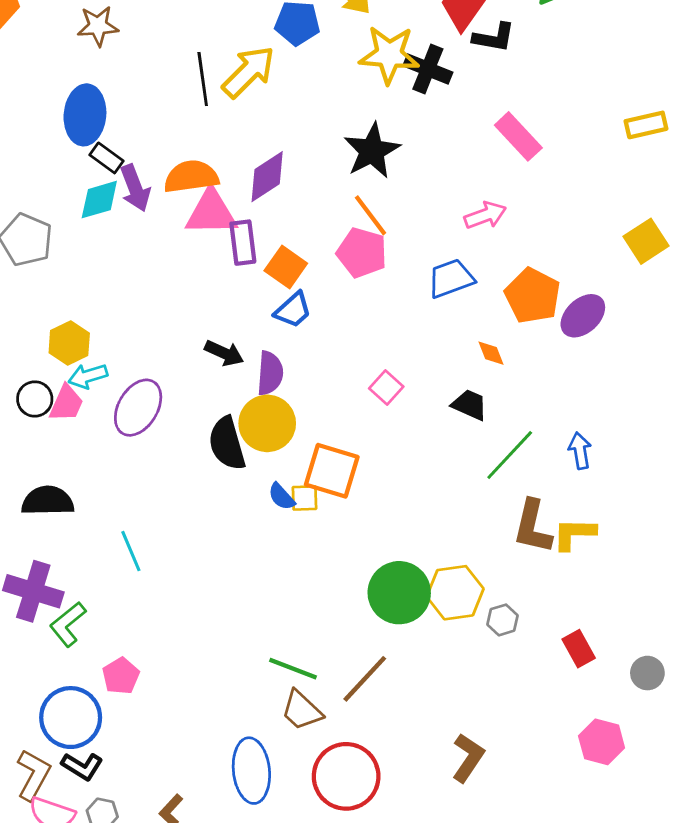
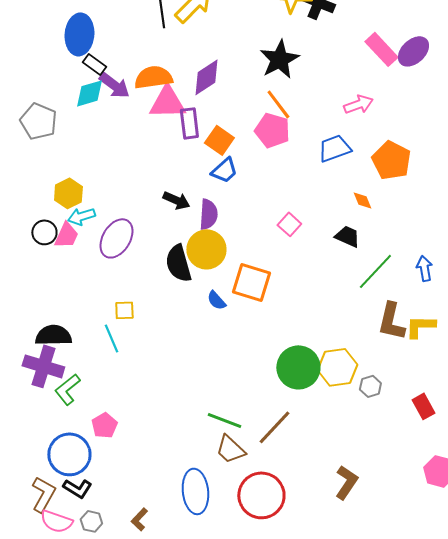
purple arrow: (135, 188) -> (114, 85), turned -32
purple ellipse: (583, 316) -> (413, 51), moved
yellow square: (304, 498) -> (124, 310), moved
black semicircle: (48, 501) -> (53, 335), moved

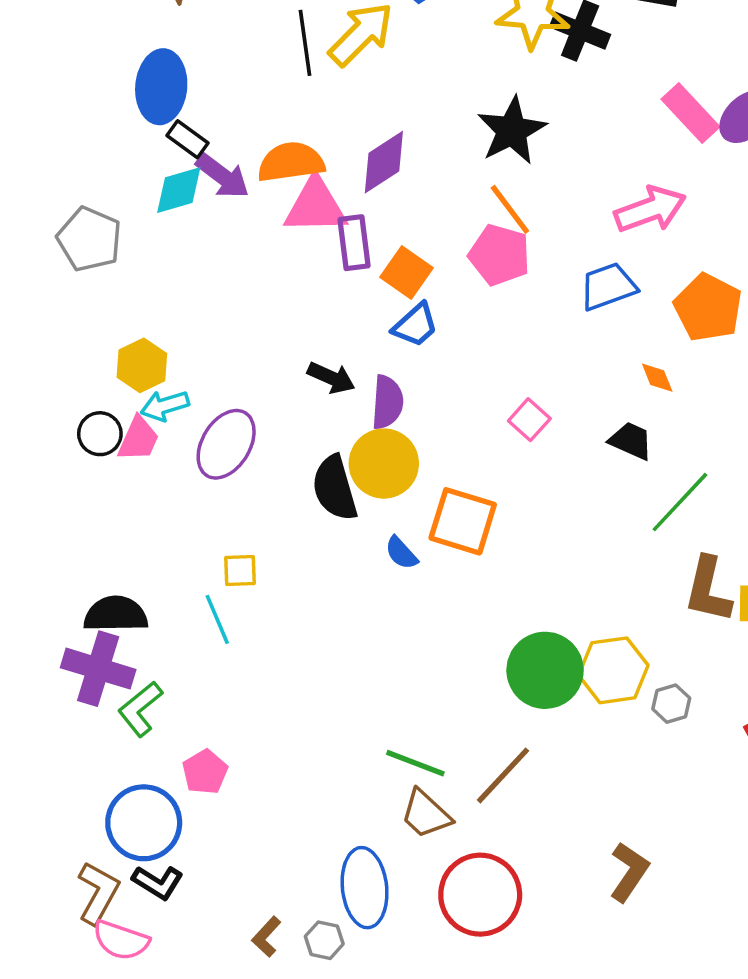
pink arrow: (358, 104) -> (650, 209), size x1.4
gray hexagon: (91, 521) -> (324, 940), moved

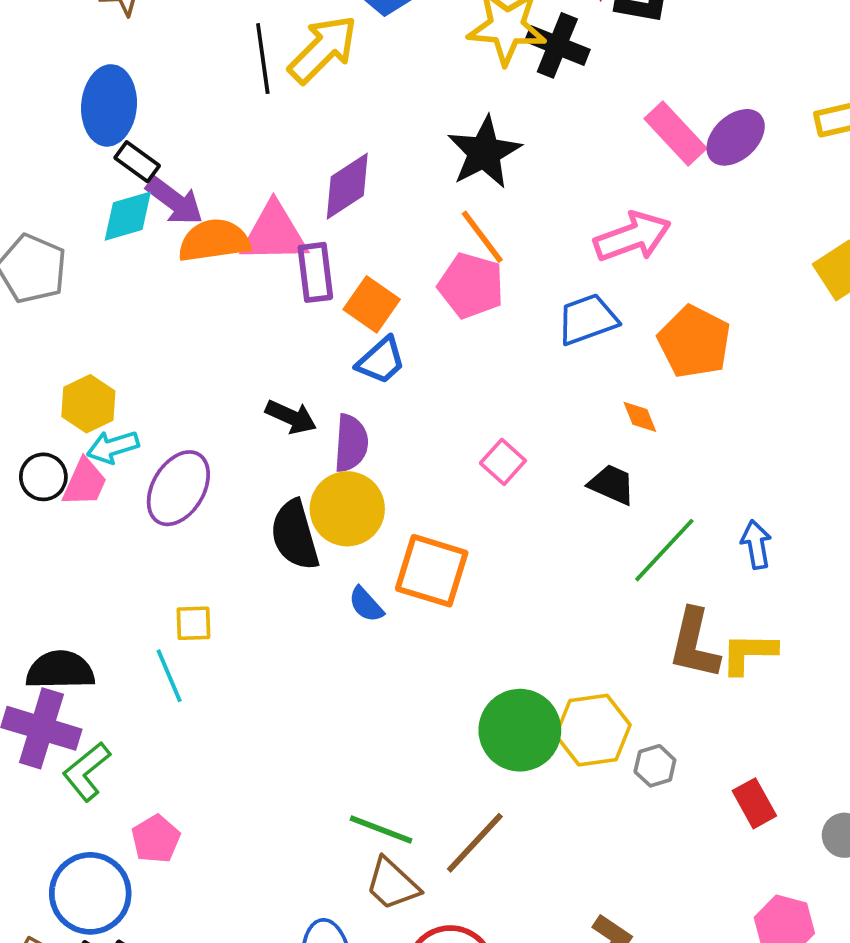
orange semicircle: (291, 162) -> (214, 241), moved

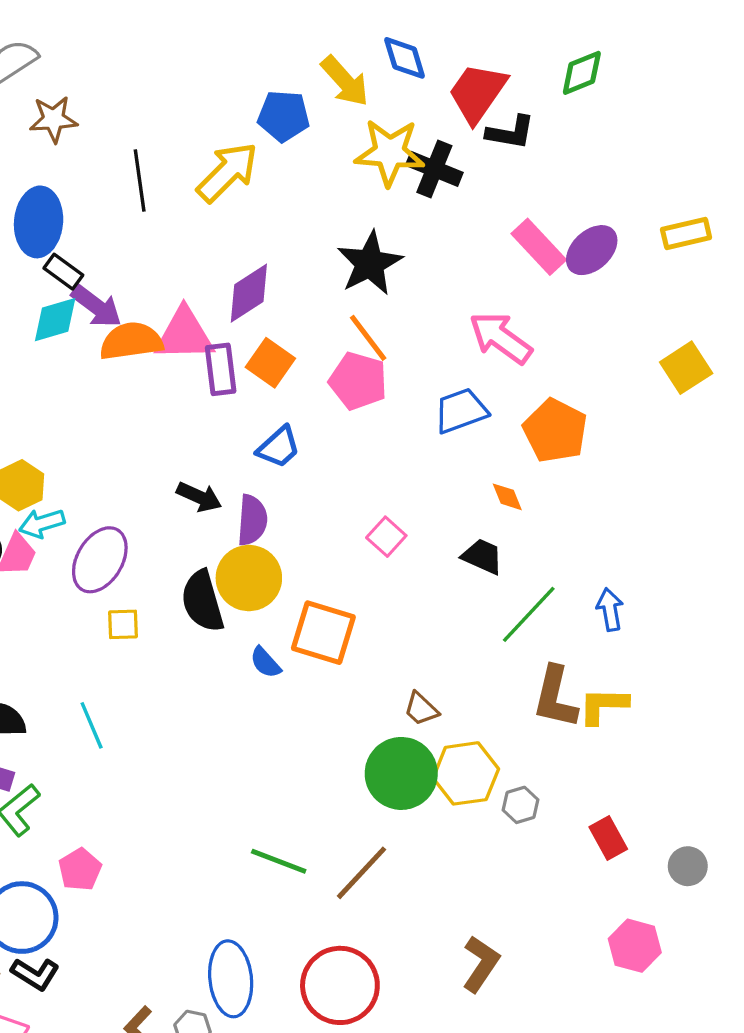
black line: (263, 59) -> (140, 181), moved
pink arrow: (632, 237) -> (501, 338), turned -124
orange square: (372, 304) -> (270, 363), moved
yellow square: (193, 623) -> (123, 624), moved
brown trapezoid: (392, 884) -> (421, 709), moved, size x0.7

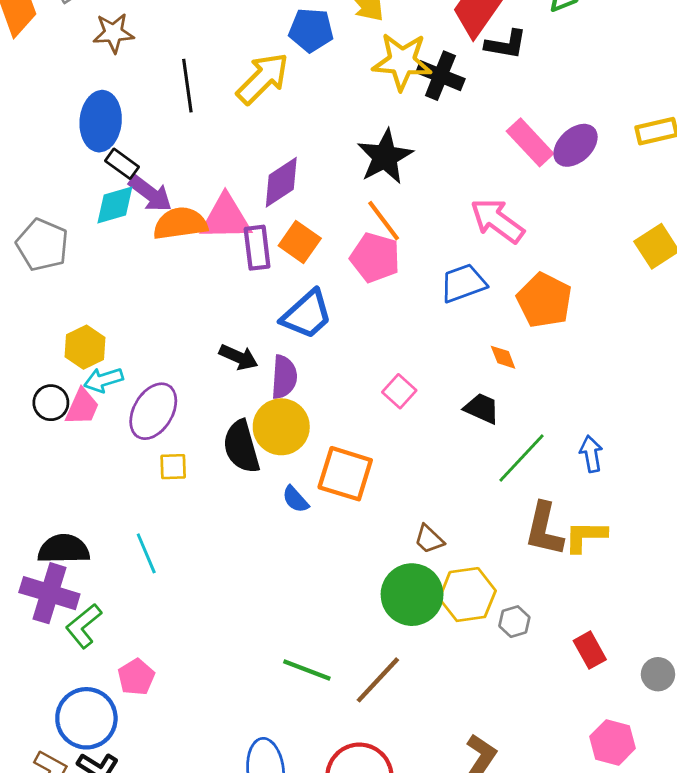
blue trapezoid: (279, 447) -> (307, 314), size x1.4

